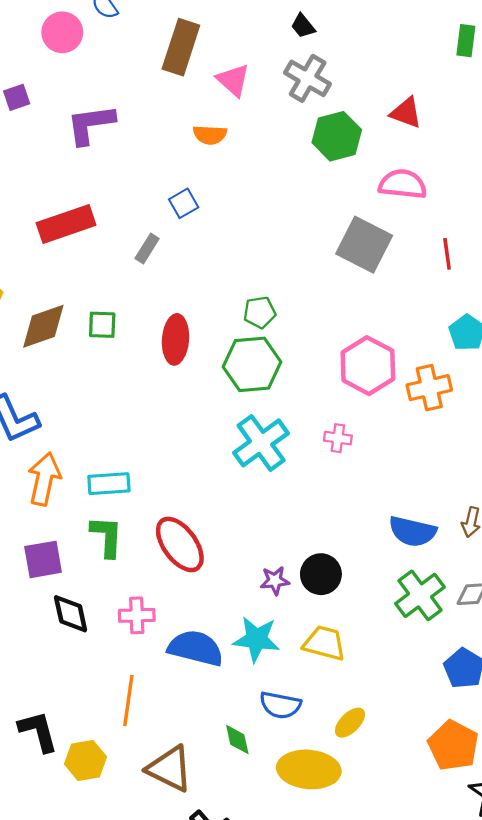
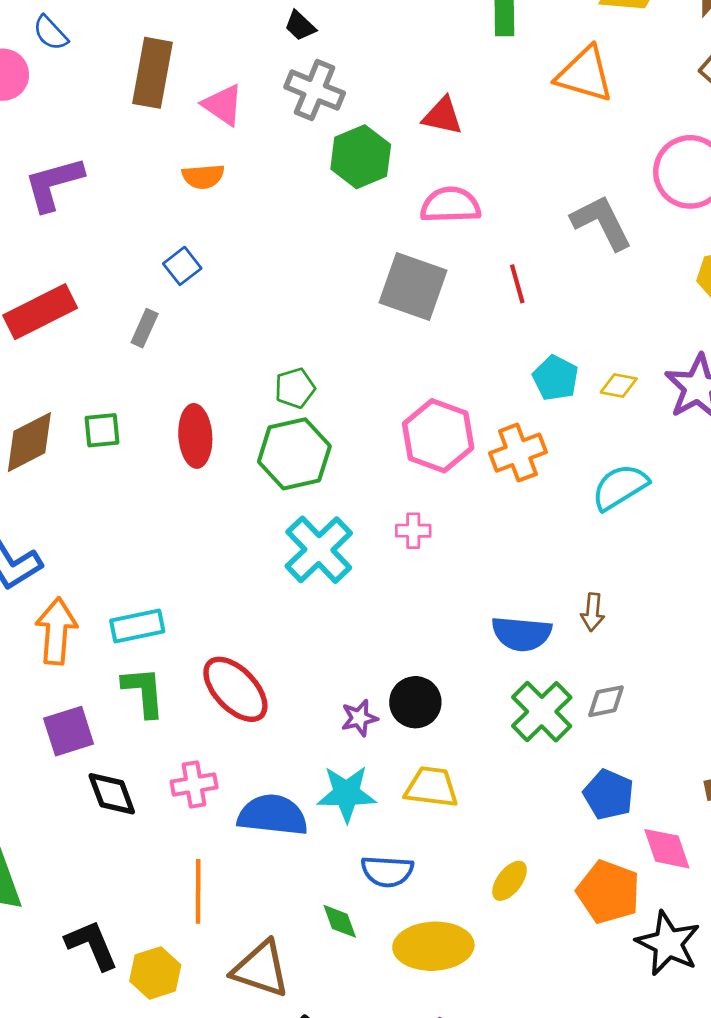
yellow ellipse: (350, 723) -> (509, 881), moved

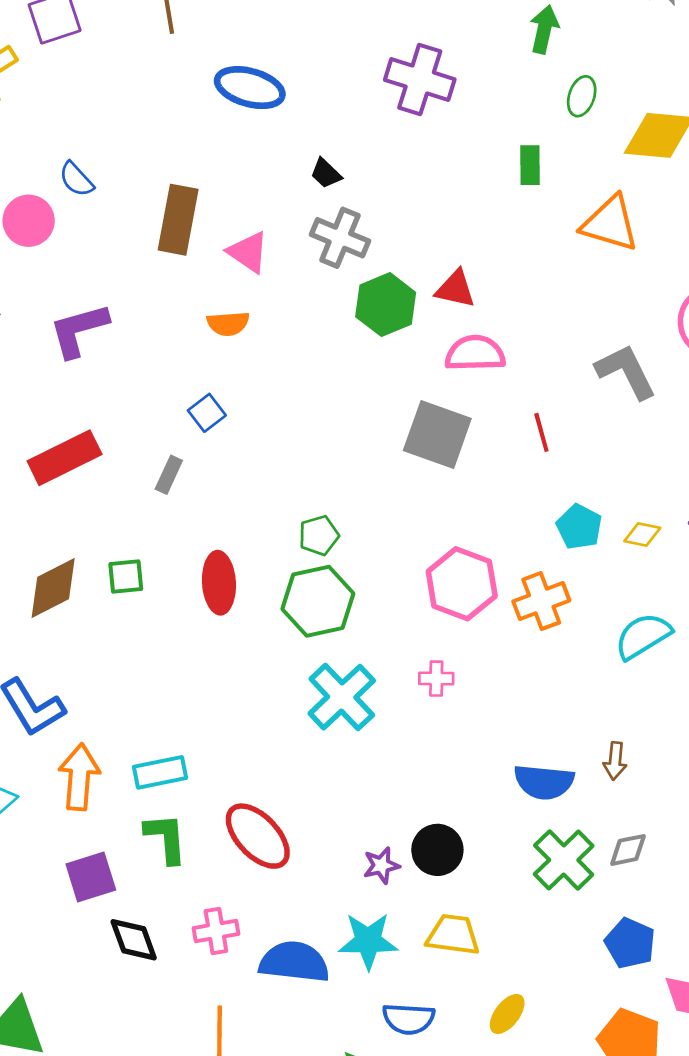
red triangle: (443, 116) -> (455, 289), moved
yellow ellipse: (509, 881) -> (507, 1014), moved

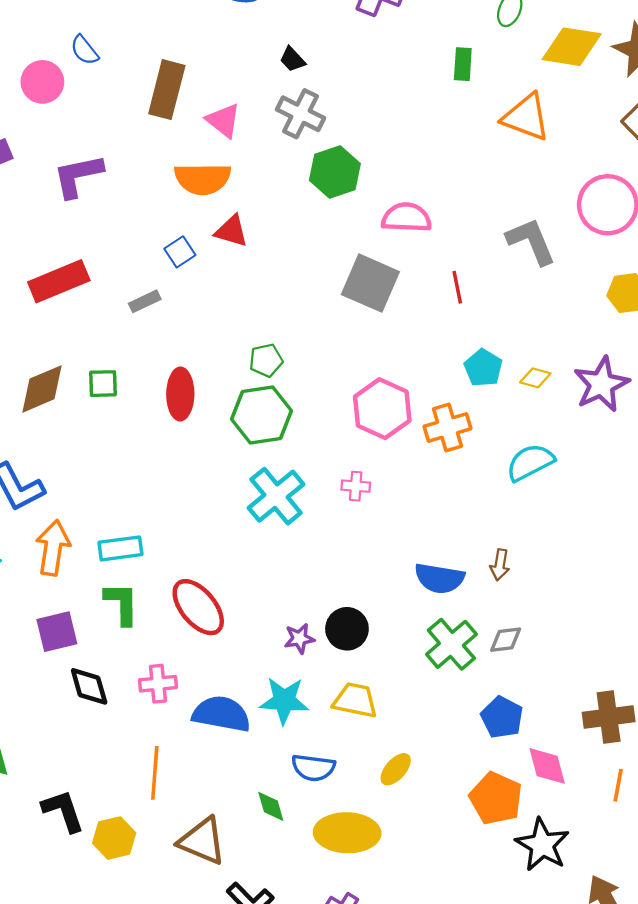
red triangle: (455, 289) -> (232, 231), moved
orange semicircle: (228, 324) -> (203, 179), size x1.6
gray rectangle: (169, 475) -> (145, 301), turned 36

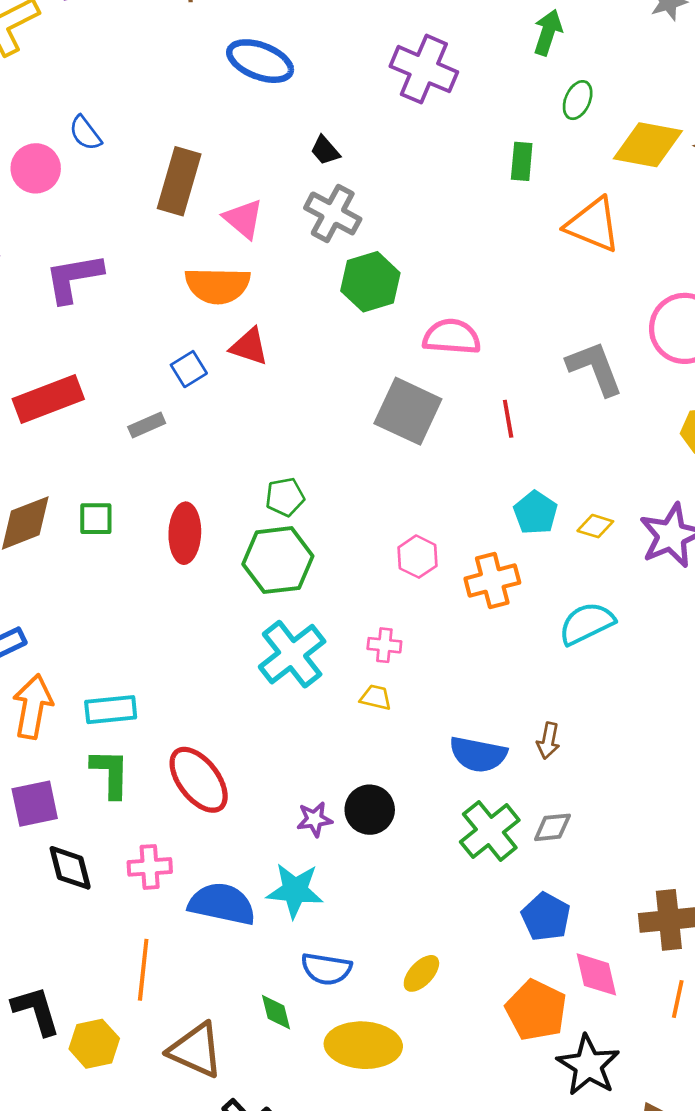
pink hexagon: (382, 409) -> (417, 557), size x0.6
yellow trapezoid: (355, 700) -> (376, 697), moved, size x0.6

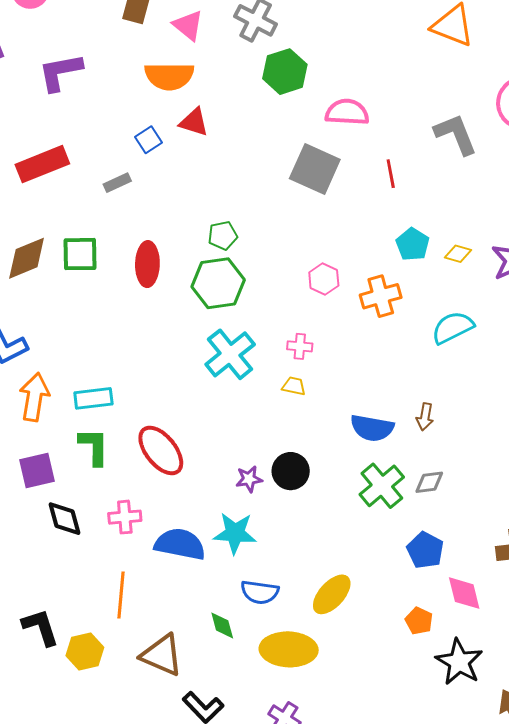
green square: (96, 519) -> (80, 254), size x1.4
yellow ellipse: (421, 973) -> (332, 594), size x1.4
orange pentagon: (536, 1010) -> (419, 621), size x0.6

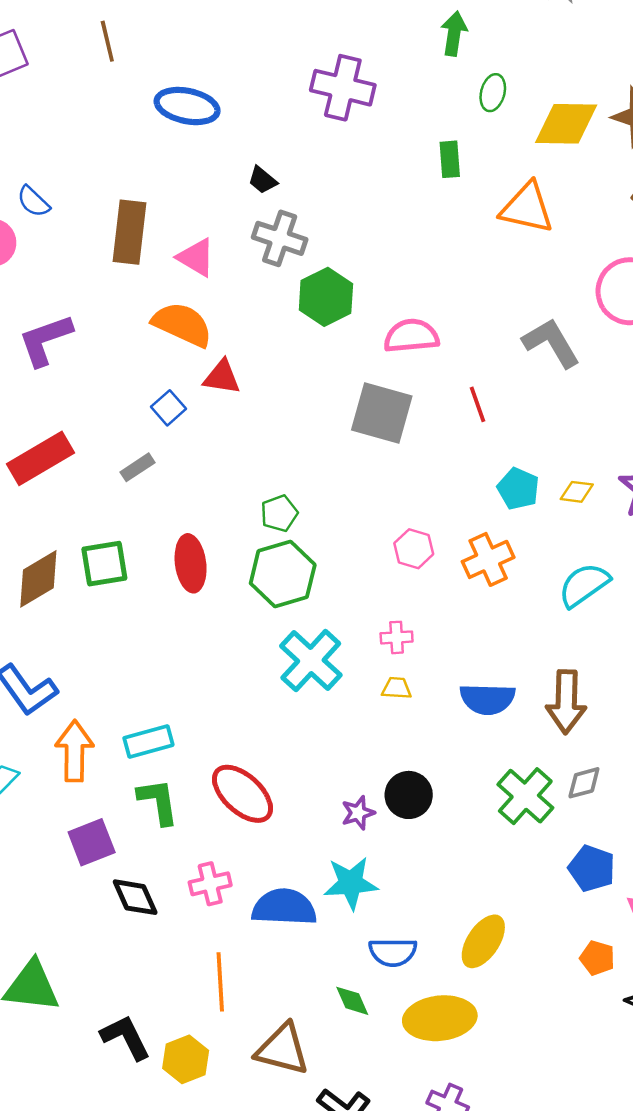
orange semicircle: (169, 76) -> (182, 324), turned -147
brown arrow: (425, 417) -> (566, 702), size x1.8
blue semicircle: (372, 428) -> (487, 699), moved

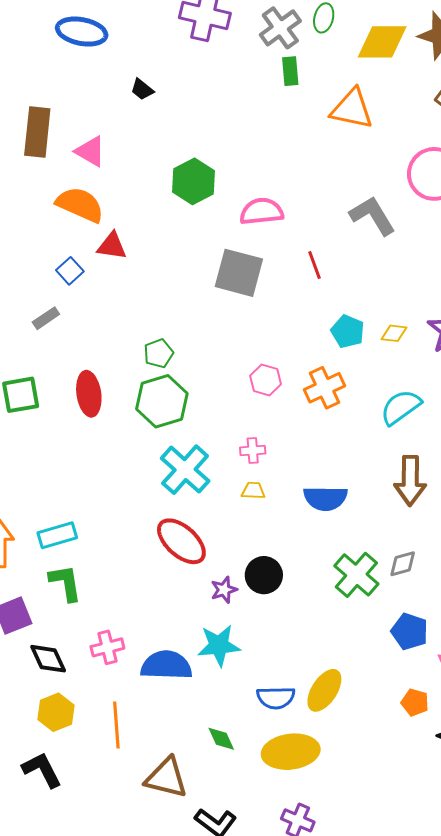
gray cross: (280, 238) -> (280, 28), moved, turned 36
brown arrow: (566, 702) -> (410, 481), moved
red ellipse: (243, 794) -> (181, 541), moved
blue semicircle: (393, 952) -> (276, 698), moved
yellow hexagon: (186, 1059) -> (56, 712), moved

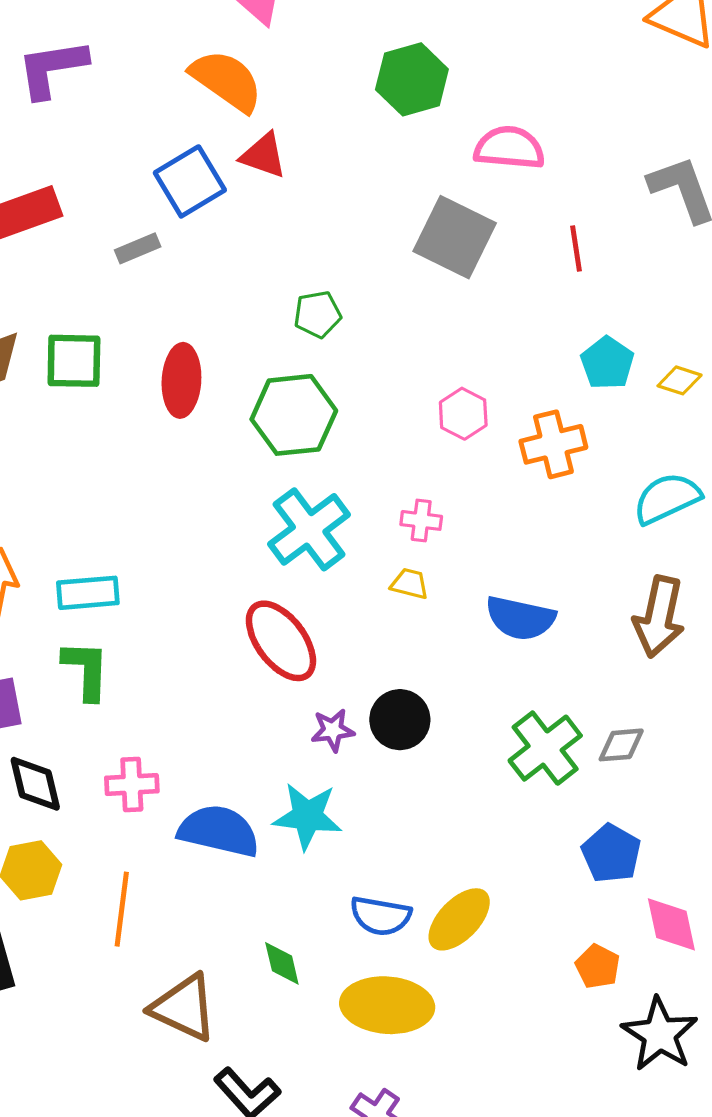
blue square: (70, 271) -> (190, 181), size x1.6
green pentagon: (159, 353) -> (317, 314), moved

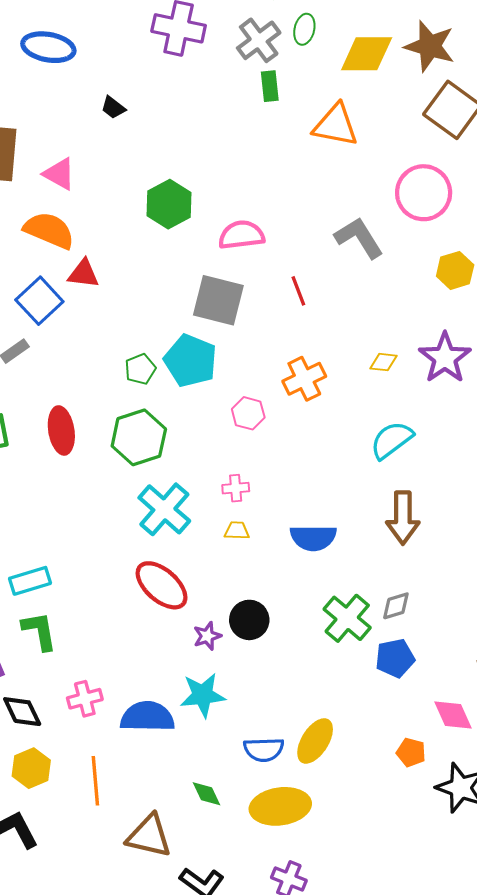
cyan pentagon: (607, 363) -> (191, 361), moved, size x1.5
orange cross: (553, 444) -> (304, 379), moved
blue pentagon: (611, 853) -> (395, 658), moved, turned -30

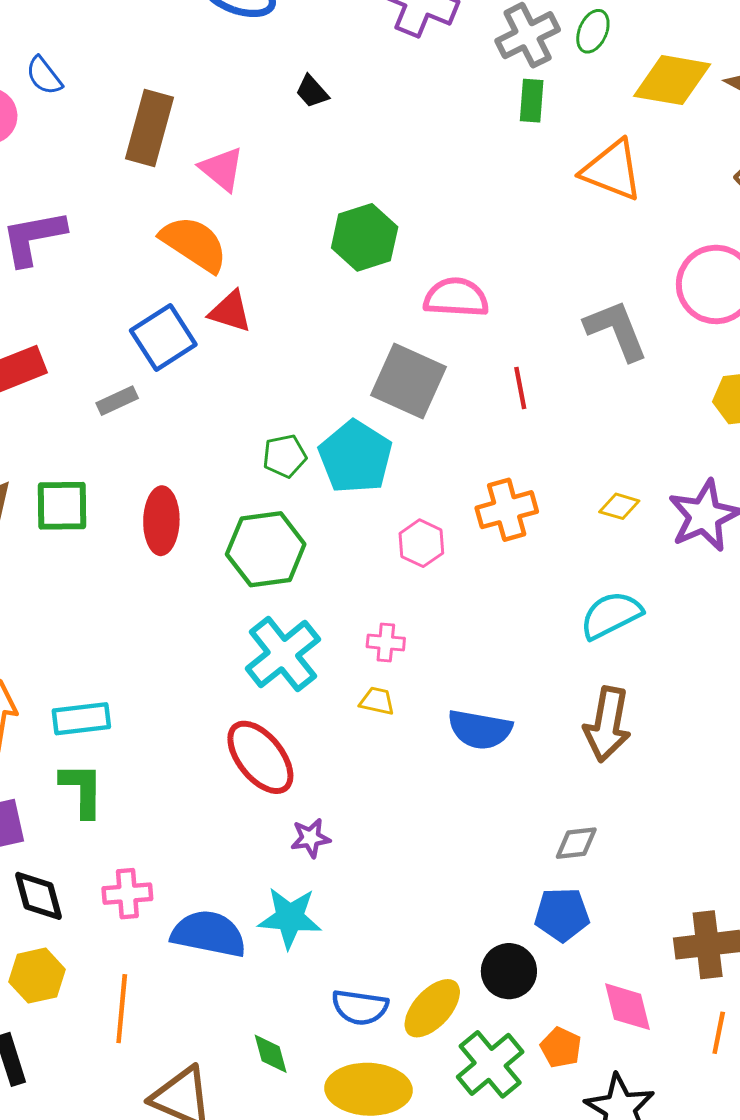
green cross: (347, 618) -> (490, 1064), moved
black circle: (249, 620) -> (509, 971), moved

